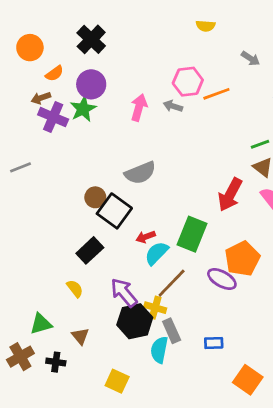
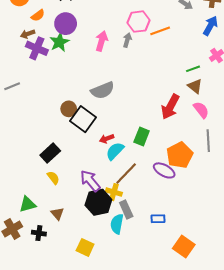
gray arrow: (173, 106) -> (127, 40), turned 88
green rectangle: (192, 234) -> (142, 137), size x0.7
black rectangle: (90, 250) -> (50, 153), moved

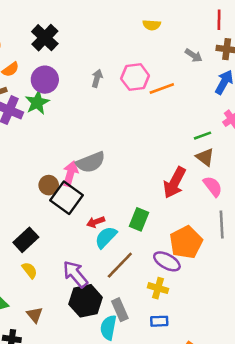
gray arrow: (127, 40) -> (97, 78), moved
pink arrow: (102, 41) -> (70, 174), moved
yellow cross: (114, 192) -> (158, 288), moved

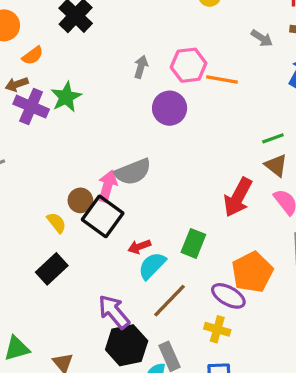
purple circle: (45, 80) -> (170, 108), moved
orange line: (162, 88) -> (222, 79), turned 30
yellow semicircle: (30, 270) -> (57, 223), moved

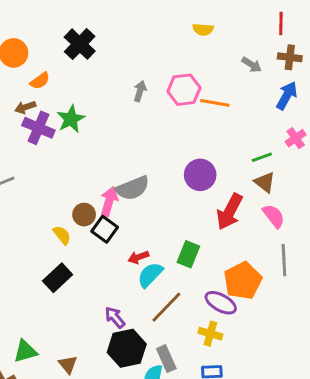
purple circle: (170, 108) -> (200, 175), moved
black square: (103, 216) -> (105, 229), size x0.7
purple arrow: (114, 312) -> (115, 317), size x0.7

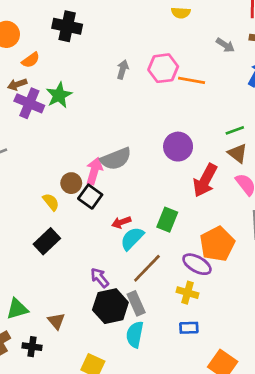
black cross: (80, 44) -> (67, 26), turned -32
gray rectangle: (166, 359) -> (136, 303), moved

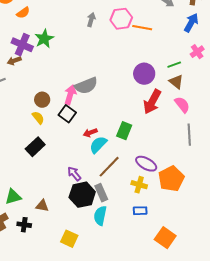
brown arrow: (17, 84) -> (14, 61), moved
purple circle: (178, 147) -> (144, 74), moved
brown circle: (71, 183) -> (42, 100), moved
orange pentagon: (217, 244) -> (171, 179), moved
brown triangle: (56, 321) -> (42, 206), turned -40

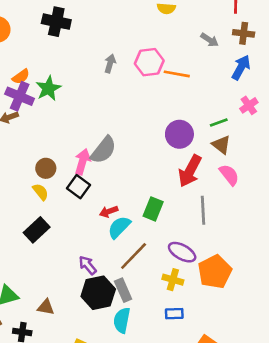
orange semicircle: (23, 13) -> (21, 77), moved
gray semicircle: (86, 86) -> (103, 150), turned -30
gray line: (189, 135) -> (203, 210), moved

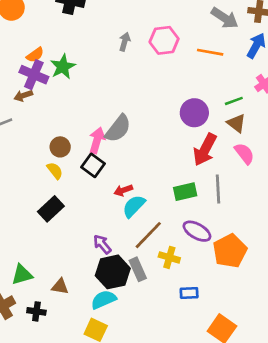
gray arrow: (210, 40) -> (225, 18), size x1.5
orange line: (177, 74) -> (210, 52), moved
green rectangle: (153, 209) -> (185, 192), moved, turned 55
yellow cross: (173, 280) -> (169, 257), moved
cyan semicircle: (122, 320) -> (104, 300), moved, turned 55

